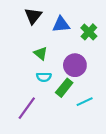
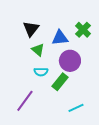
black triangle: (33, 16) -> (31, 29), moved
blue triangle: (61, 24) -> (60, 38), moved
cyan line: (85, 102) -> (76, 108), moved

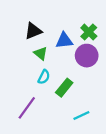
black triangle: (31, 29) -> (33, 31), turned 30
purple circle: (70, 61) -> (87, 56), moved
cyan semicircle: (41, 72) -> (44, 77), turned -64

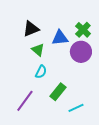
green rectangle: (64, 88) -> (58, 92), moved

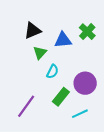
green triangle: (38, 50) -> (40, 53), turned 32
purple circle: (81, 52) -> (85, 83), moved
cyan semicircle: (41, 72) -> (52, 72), moved

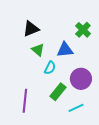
blue triangle: (63, 40) -> (65, 50), moved
green triangle: (40, 53) -> (38, 50), turned -32
purple line: (26, 106) -> (25, 101), turned -30

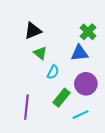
blue triangle: (65, 50) -> (80, 53), moved

